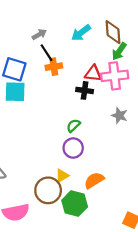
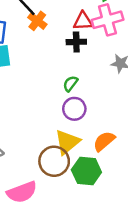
orange cross: (54, 67) -> (37, 21), turned -35
yellow triangle: (62, 176) -> (67, 142), size x1.6

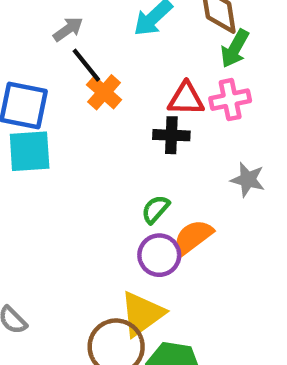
pink cross: (107, 20) -> (230, 100), size x0.7
orange semicircle: (104, 141) -> (193, 237), moved

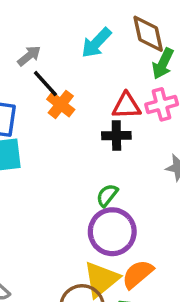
orange semicircle: (193, 237) -> (138, 274), moved
purple circle: (159, 255) -> (112, 232), size x1.4

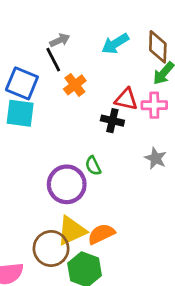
black line: (45, 84) -> (53, 60), moved
green semicircle: (107, 195) -> (93, 166), turned -78
purple circle: (112, 232) -> (67, 184), moved

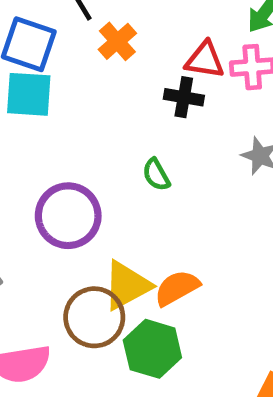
purple circle: (67, 184) -> (68, 216), moved

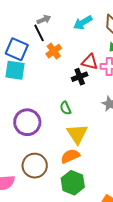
black cross: (184, 97) -> (80, 77), turned -35
yellow triangle: (127, 285) -> (77, 134), moved, turned -40
green hexagon: (152, 349) -> (73, 183), moved

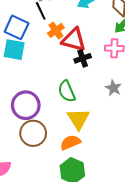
red triangle: (90, 62) -> (74, 40), moved, size x1.4
green semicircle: (65, 108) -> (67, 91), size x1.5
brown circle: (35, 166) -> (33, 133), moved

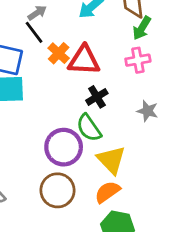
black cross: (83, 58) -> (97, 97), moved
purple circle: (26, 105) -> (64, 147), moved

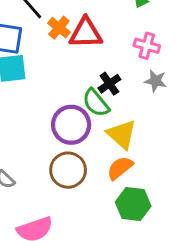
pink cross: (138, 60) -> (147, 46), moved, turned 30
black cross: (97, 97) -> (109, 84), moved

